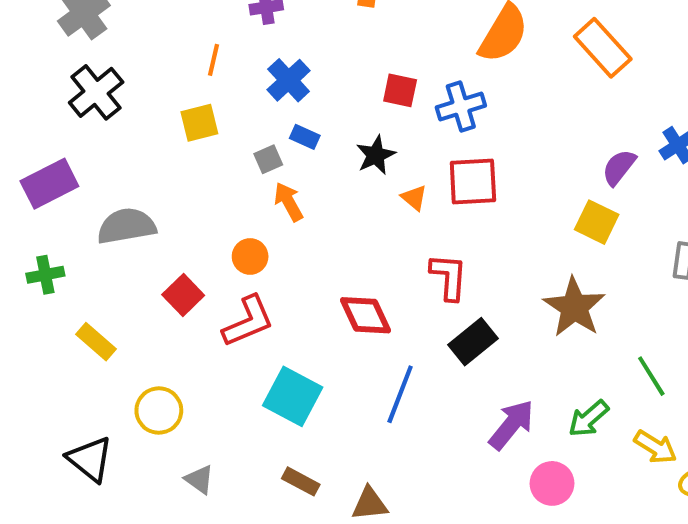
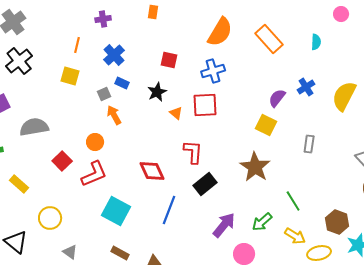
blue cross: (461, 107) -> (213, 71), moved
yellow square: (199, 123) -> (70, 76), turned 30

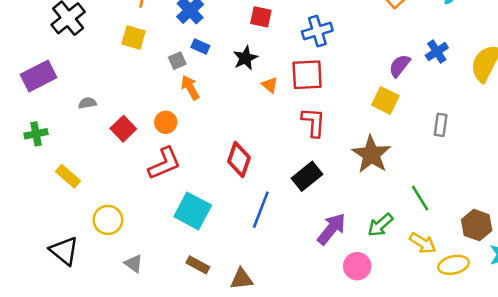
gray semicircle: (34, 127) -> (87, 103), size x0.5
red L-shape: (193, 152) -> (313, 122), moved
red square: (62, 161) -> (123, 129), moved
red diamond: (152, 171) -> (239, 160), turned 44

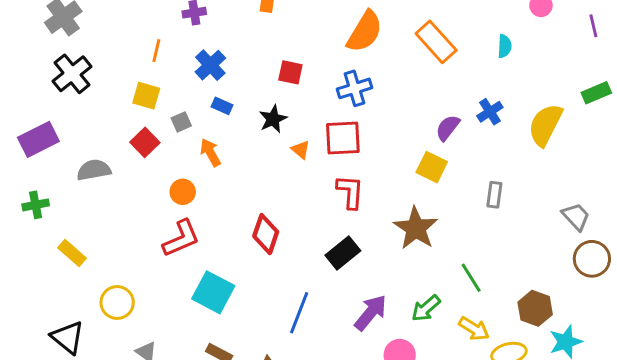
gray square: (177, 61) -> (181, 122), moved
gray semicircle: (87, 103) -> (94, 170), size x1.6
red square: (123, 129) -> (145, 142), moved
blue line: (261, 210) -> (299, 313), moved

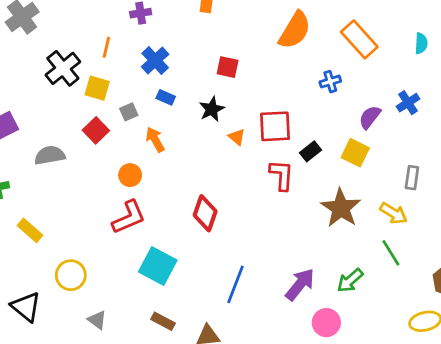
black cross: (72, 74) -> (63, 68), moved
blue cross: (355, 88) -> (330, 82), moved, size x0.7
black rectangle: (343, 253) -> (311, 151), moved, size x0.7
yellow arrow: (474, 329) -> (394, 213), moved

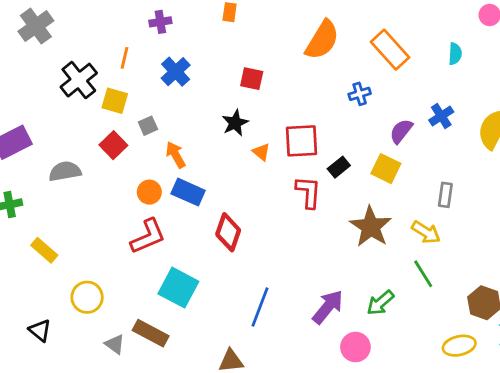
blue rectangle: (166, 97) -> (188, 192), moved, size x1.6
black triangle: (26, 307) -> (40, 330), size x0.7
brown rectangle: (163, 321) -> (151, 333), moved, size x1.4

